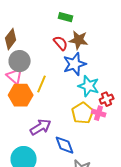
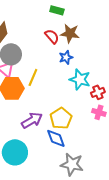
blue star: (75, 64) -> (66, 57), size x0.6
yellow pentagon: (83, 113) -> (61, 118), moved
pink cross: (99, 113) -> (99, 112), moved

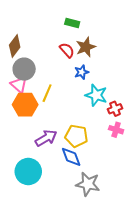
brown star: (70, 33) -> (86, 47), turned -30
yellow pentagon: (61, 118) -> (76, 136), turned -30

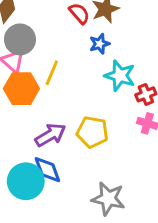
blue diamond: (71, 157) -> (47, 170), moved

